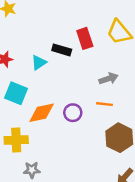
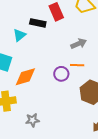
purple circle: (73, 113) -> (61, 74), moved
gray star: (32, 170) -> (32, 120), moved

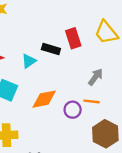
gray arrow: (79, 44) -> (96, 77), turned -35
orange diamond: (25, 77) -> (44, 99), moved

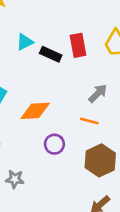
cyan triangle: (29, 61) -> (25, 42), moved
purple circle: (73, 110) -> (54, 144), moved

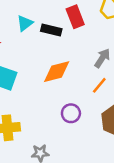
orange diamond: (35, 111) -> (57, 72), moved
orange line: (89, 121) -> (99, 85), turned -54

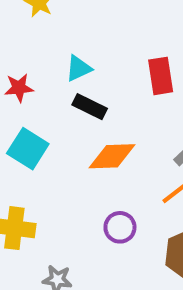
black rectangle: (51, 30) -> (90, 107), moved

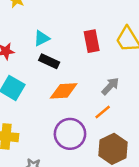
purple circle: (120, 227) -> (70, 134), size x1.6

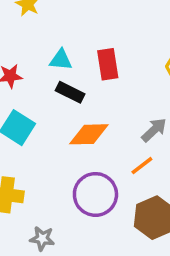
cyan triangle: (42, 38) -> (61, 60), turned 30
red rectangle: (92, 41) -> (108, 64), moved

